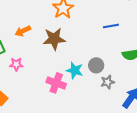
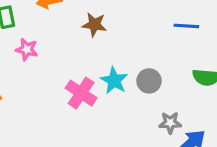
brown star: (54, 39) -> (94, 25), size x0.7
gray star: (108, 82) -> (170, 123), moved

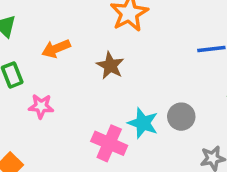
brown star: (94, 25) -> (110, 66), turned 30

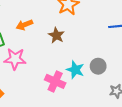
pink star: (41, 106) -> (15, 59), size x1.5

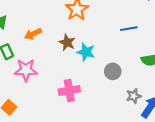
cyan star: (75, 70) -> (86, 52), moved
pink cross: (55, 81) -> (69, 90), turned -30

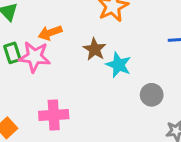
pink star: (26, 70) -> (34, 57), moved
pink cross: (69, 90) -> (54, 115), moved

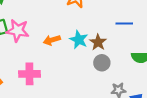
orange arrow: (50, 33) -> (52, 40), moved
brown star: (95, 49) -> (98, 42), moved

